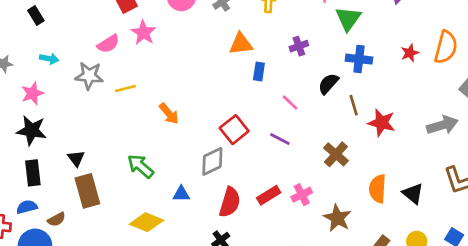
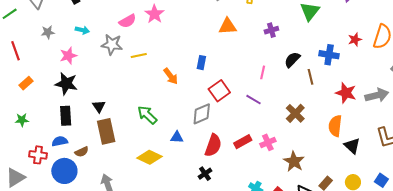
blue cross: (359, 59) -> (329, 55), moved
blue rectangle: (259, 71) -> (201, 63), moved
pink line: (290, 103) -> (263, 72), turned 56
red star: (382, 123) -> (346, 93), moved
orange semicircle: (378, 189) -> (335, 126), moved

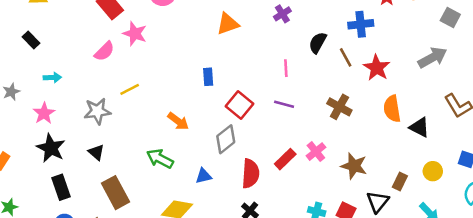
gray star: (112, 44) -> (97, 111), moved
orange arrow: (171, 76) -> (178, 121), moved
black star: (66, 84) -> (51, 148), turned 30
red star: (346, 93) -> (377, 68), moved, turned 30
black triangle: (99, 106) -> (96, 152), moved

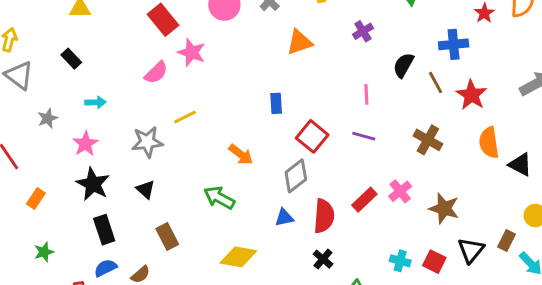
blue triangle: (204, 176) -> (284, 218), moved
brown rectangle: (400, 182) -> (507, 240), moved
brown rectangle: (116, 193) -> (167, 236), size x0.7

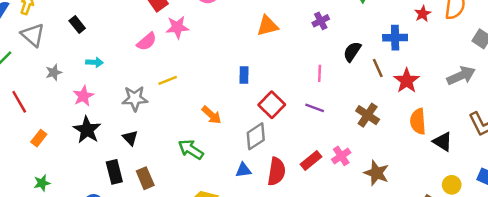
pink star: (192, 52) -> (177, 27), turned -30
black rectangle: (104, 230) -> (114, 172), moved

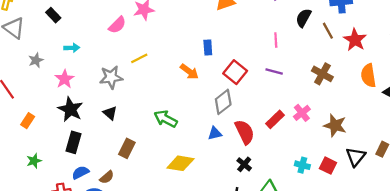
orange arrow: (212, 115) -> (189, 72), moved
red semicircle: (276, 171) -> (245, 132), turned -30
black rectangle: (114, 172) -> (73, 142), moved, turned 35
brown rectangle: (145, 178) -> (127, 148), turned 54

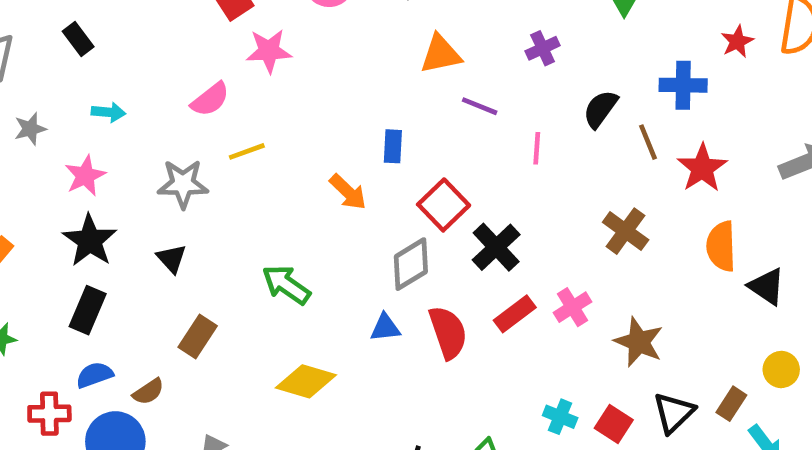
pink semicircle: (117, 25) -> (210, 99), moved
purple line: (274, 72) -> (480, 106), moved
black cross: (244, 164) -> (496, 247), moved, size x1.5

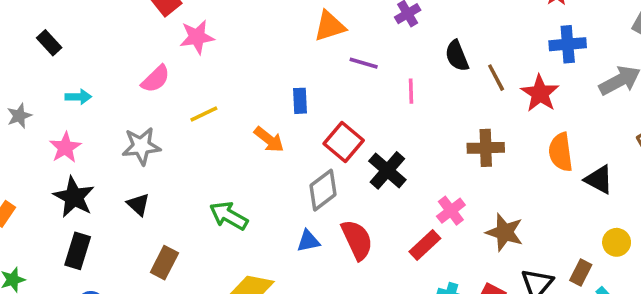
blue cross: (683, 85) -> (568, 44), moved
black semicircle: (600, 109) -> (457, 56), turned -52
yellow line: (247, 151) -> (204, 114), moved
brown cross: (626, 231) -> (486, 148), turned -32
red rectangle: (515, 314) -> (425, 245), moved

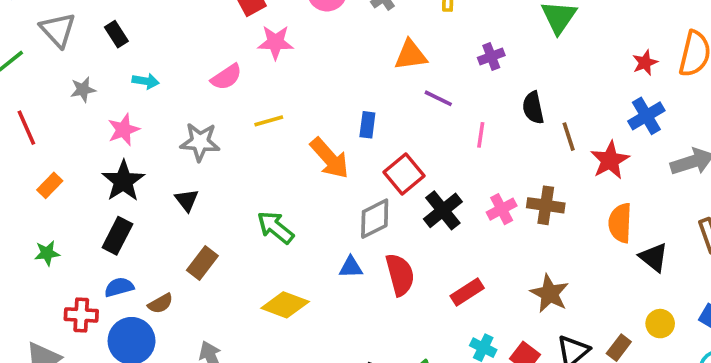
black rectangle: (49, 43) -> (116, 34), moved
blue cross: (568, 44) -> (646, 116), turned -36
orange arrow: (269, 140) -> (329, 158), size x1.4
pink cross: (451, 211) -> (502, 209), moved

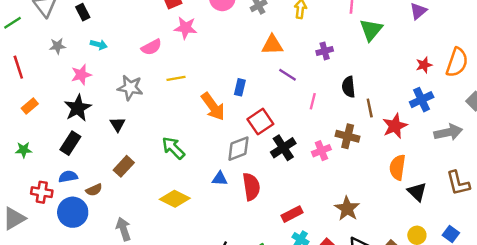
brown cross: (546, 205) -> (348, 136), moved
red rectangle: (467, 292) -> (292, 214), moved

